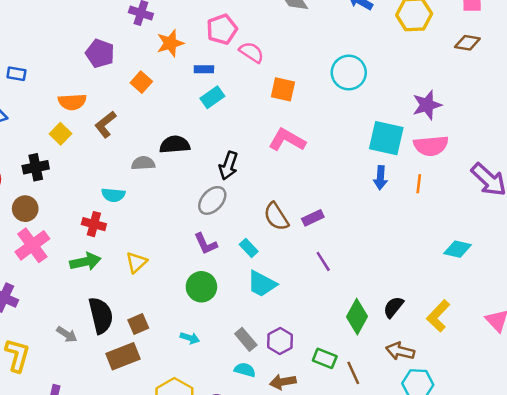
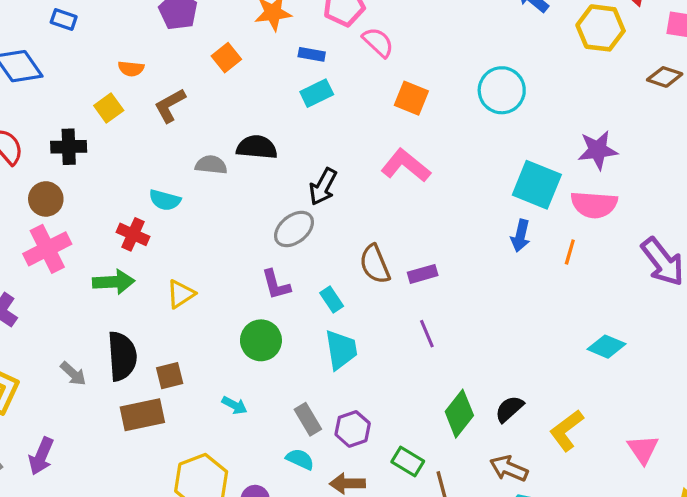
orange semicircle: (72, 102) -> (131, 69), size x0.7
cyan trapezoid: (262, 284) -> (341, 350), turned -136

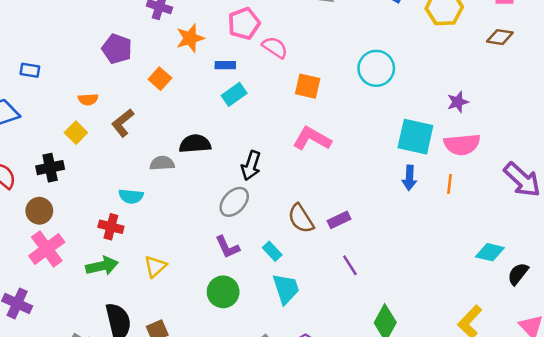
purple star: (598, 150) -> (458, 102), size x0.7
black semicircle: (509, 409) -> (518, 274), moved

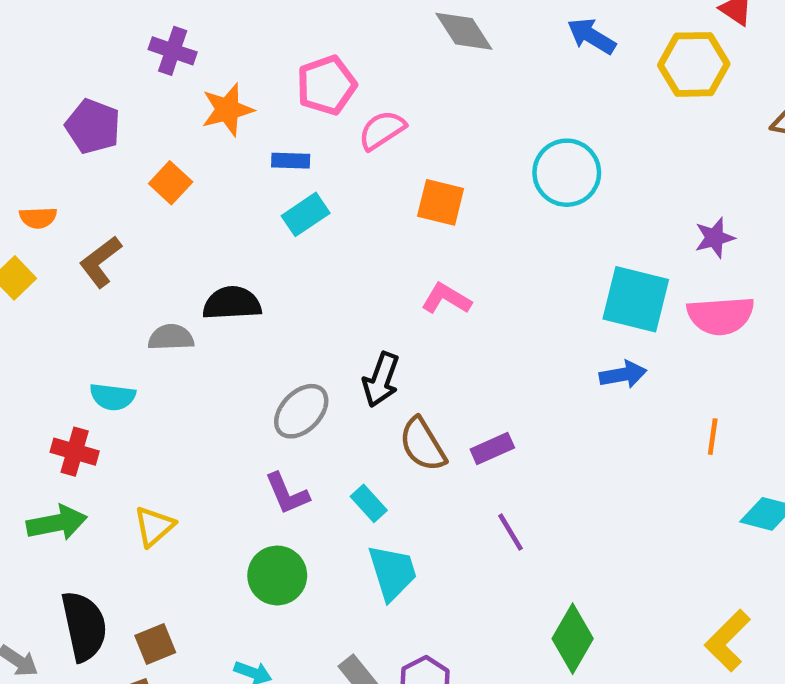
pink semicircle: (275, 47) -> (382, 130), turned -68
pink L-shape: (312, 139) -> (446, 299), size x0.7
black arrow: (251, 166) -> (381, 380), moved
blue arrow: (409, 178) -> (623, 375), turned -105
orange line: (449, 184) -> (713, 437), moved

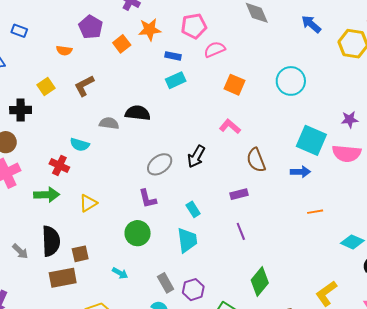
orange square: (171, 183) -> (122, 44), moved
orange semicircle: (38, 218) -> (64, 51), moved
orange line: (713, 437) -> (315, 212), moved, turned 63
brown semicircle: (423, 444) -> (256, 160), moved
cyan rectangle: (369, 503) -> (193, 209), moved

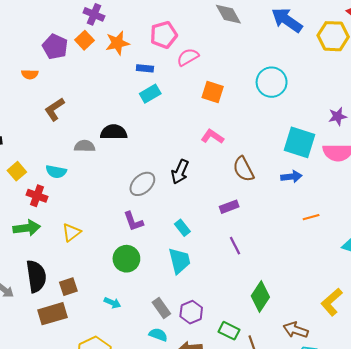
blue arrow: (311, 24) -> (287, 20), size x1.4
orange square: (122, 44) -> (84, 40), moved
yellow square: (46, 86) -> (17, 171), moved

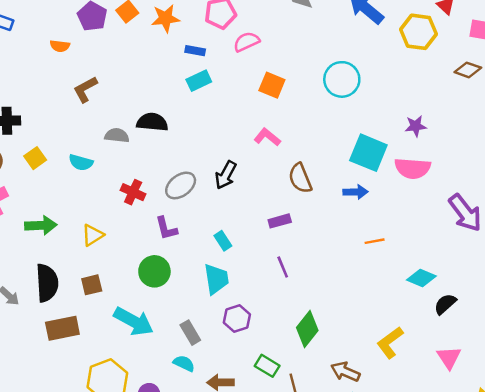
red cross: (37, 196) -> (133, 192), moved
brown square: (68, 287) -> (92, 285), moved
cyan arrow: (112, 303) -> (134, 321), size x2.0
purple hexagon: (191, 312) -> (237, 318), moved

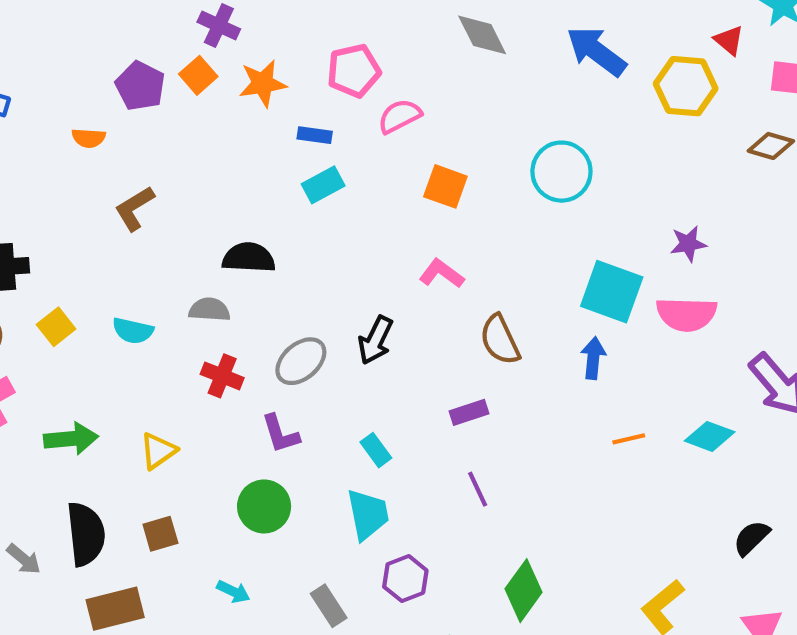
gray semicircle: (117, 135) -> (209, 310), moved
blue arrow: (356, 192) -> (593, 358), turned -80
cyan diamond: (421, 278) -> (710, 436), moved
cyan arrow: (134, 321) -> (233, 592), size x0.5

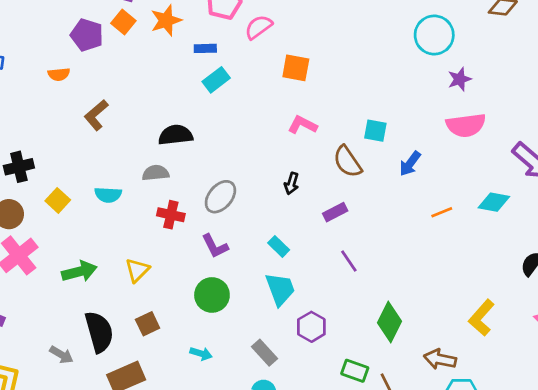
cyan circle: (561, 172) -> (434, 35), moved
cyan square: (612, 292) -> (375, 131), moved, size x0.6
black arrow: (375, 340) -> (292, 183), moved, size x0.7
blue arrow: (593, 358) -> (410, 164), turned -140

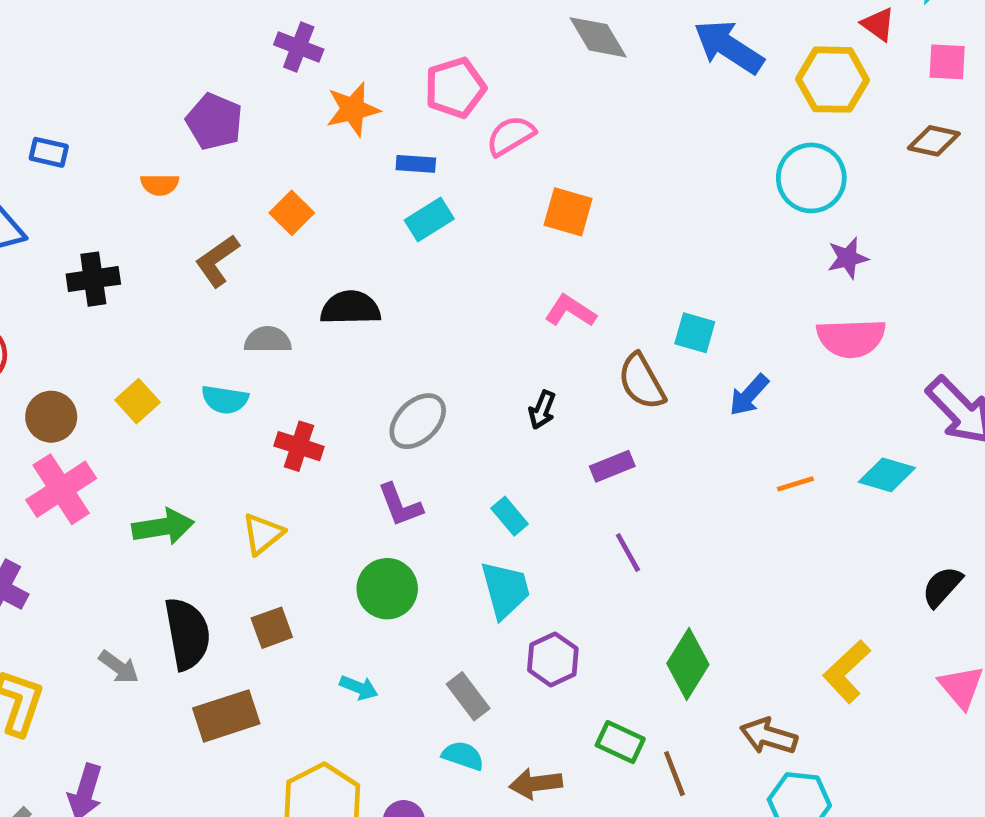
orange square: (123, 22) -> (292, 213), moved
black cross: (19, 167) -> (93, 279), moved
gray semicircle: (156, 173) -> (268, 340), moved
red cross: (171, 215) -> (299, 446), moved

